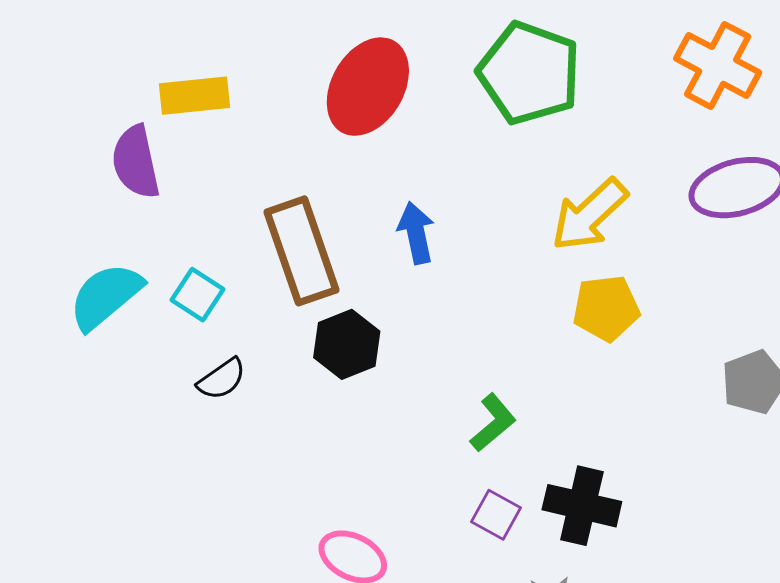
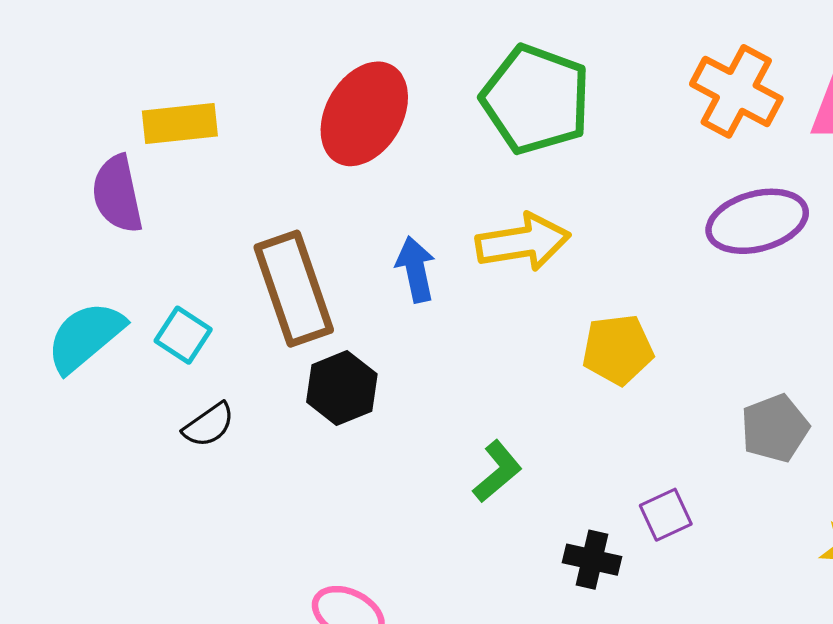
yellow arrow: (589, 215) -> (523, 242), moved, turned -146
black cross: (582, 506) -> (592, 560), size x0.7
purple square: (496, 515) -> (666, 515), moved, turned 36

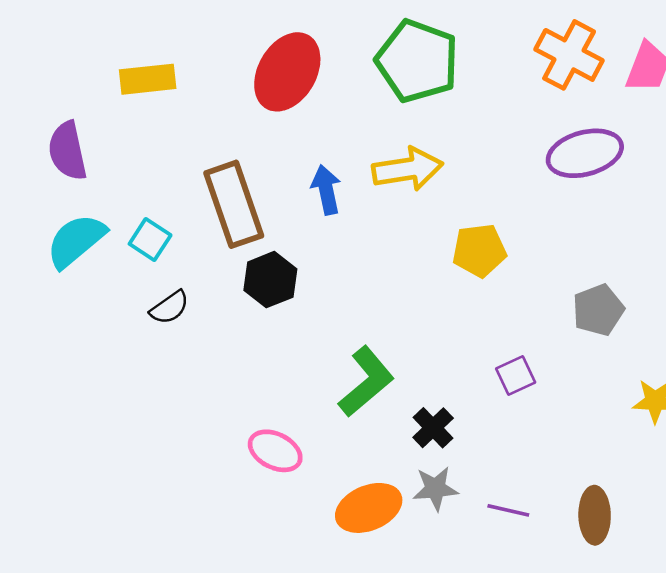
purple semicircle: (117, 194) -> (67, 151), moved
green L-shape: (497, 471) -> (366, 382), moved, size x1.5
black cross: (592, 560) -> (433, 428), moved, turned 33

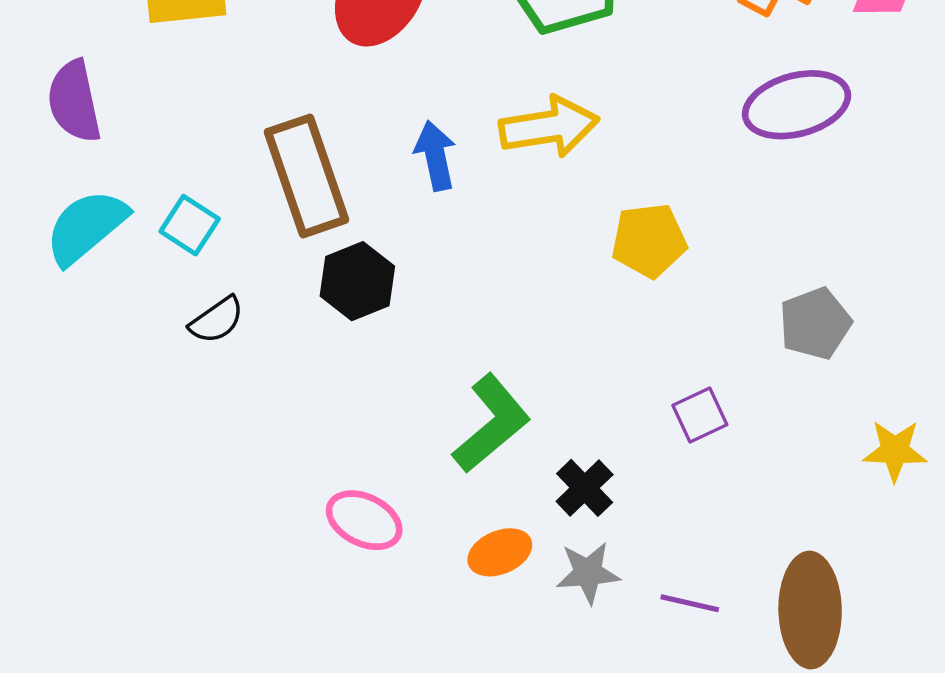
orange ellipse: (369, 508) -> (500, 552), moved, size x0.7
brown ellipse: (595, 515) -> (810, 610), size x1.4

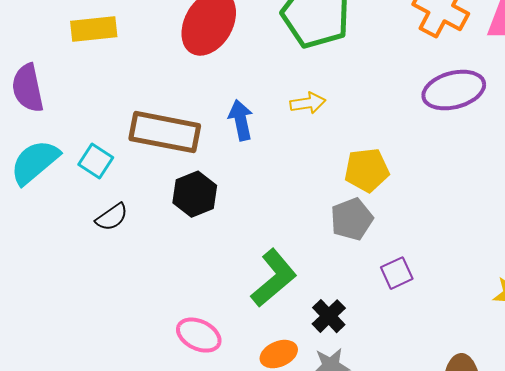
yellow arrow: (549, 127) -> (308, 103), size x0.6
brown rectangle: (307, 176) -> (165, 132), turned -60
gray pentagon: (815, 323) -> (352, 219), moved

